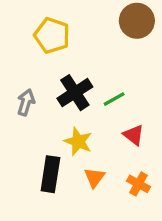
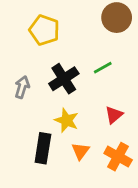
green line: (114, 99) -> (103, 68), moved
red triangle: (134, 135) -> (114, 115), turned 42
orange cross: (139, 184) -> (118, 157), size x1.4

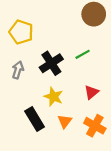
yellow pentagon: (44, 30) -> (21, 32), moved
black rectangle: (43, 148) -> (35, 119), turned -40

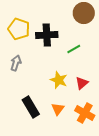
black cross: (51, 63) -> (47, 35), moved, turned 30
yellow star: (54, 97) -> (59, 80), moved

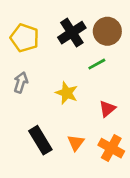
brown circle: (84, 13) -> (107, 31), moved
black cross: (47, 35) -> (72, 33), moved, turned -30
yellow star: (59, 80) -> (67, 93), moved

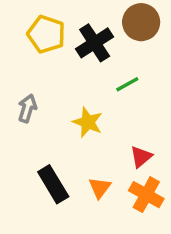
brown circle: (107, 31) -> (141, 22), moved
yellow pentagon: (25, 38) -> (46, 34), moved
red triangle: (107, 109) -> (141, 157), moved

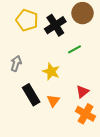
black rectangle: (53, 184) -> (31, 95), moved
orange triangle: (100, 188) -> (53, 101), moved

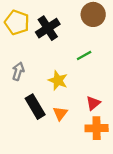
yellow pentagon: (27, 20) -> (17, 22), moved
black cross: (55, 25) -> (48, 28), moved
orange cross: (86, 114) -> (97, 128), turned -30

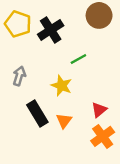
green line: (84, 55) -> (78, 59), moved
orange cross: (97, 128) -> (103, 136), turned -35

